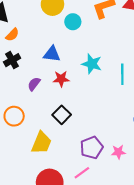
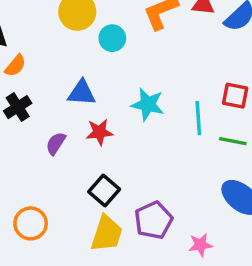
orange circle: (14, 116) -> (31, 223), moved
yellow trapezoid: (41, 143) -> (107, 234), moved
purple pentagon: (92, 148) -> (154, 220), moved

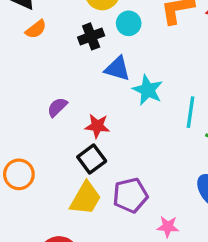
blue triangle: (82, 93) -> (117, 69), moved
black cross: (18, 107) -> (91, 36), moved
red star: (99, 132) -> (97, 126), moved

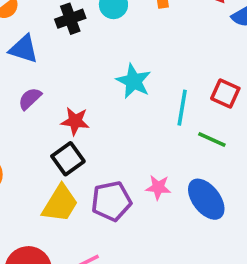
blue triangle: (117, 69) -> (24, 49), moved
pink star: (168, 227) -> (158, 187), moved

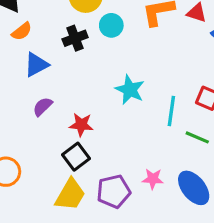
blue triangle: (24, 49) -> (36, 65), turned -44

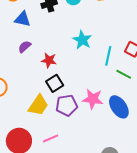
blue triangle: (36, 65) -> (23, 19), turned 36
black square: (76, 157) -> (55, 83), moved
pink star: (153, 179) -> (93, 99), size x1.5

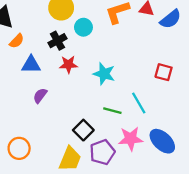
cyan line: (108, 56) -> (139, 103), moved, turned -30
red star: (49, 60) -> (68, 64), moved
green line: (124, 74) -> (112, 111), moved

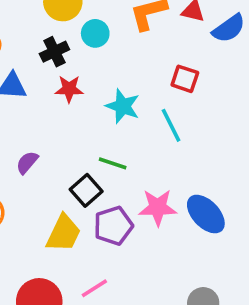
red square: (164, 72) -> (185, 79), moved
purple semicircle: (40, 96) -> (27, 162), moved
cyan line: (139, 103) -> (171, 125), moved
green line: (112, 111) -> (113, 163), moved

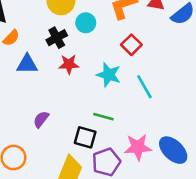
red square: (185, 79) -> (131, 45), moved, turned 30
black square: (86, 190) -> (85, 137), turned -30

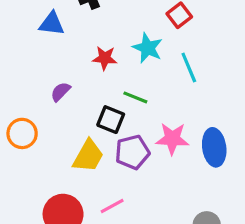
red star: (69, 64) -> (105, 58), moved
blue ellipse: (173, 150) -> (214, 147), turned 32

